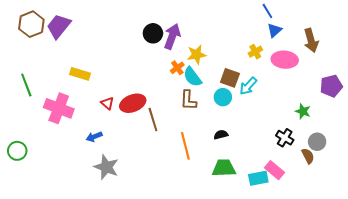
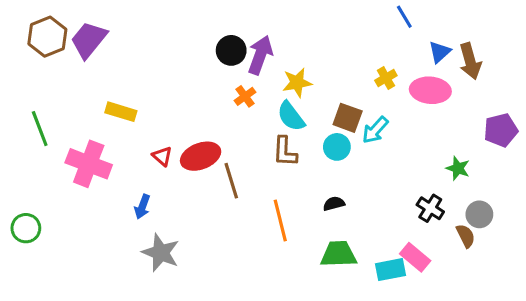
blue triangle: (275, 30) -> (440, 52), moved
orange cross: (177, 68) -> (245, 96), moved
blue arrow: (94, 137) -> (142, 207), turned -49

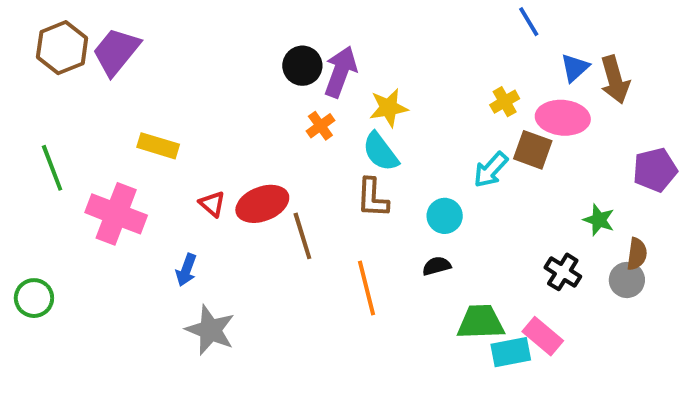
brown square: (348, 118) -> (533, 150), moved
cyan circle: (337, 147) -> (445, 216), moved
brown semicircle: (466, 236) -> (637, 254), moved, turned 35
green trapezoid: (338, 254) -> (481, 322), moved

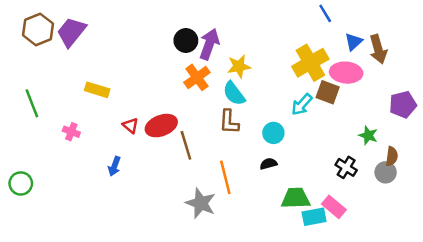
yellow cross: (505, 102) -> (310, 63), size x2.0
orange cross: (320, 126) -> (197, 77), size x1.5
pink cross: (116, 214) -> (71, 132), size x0.5
gray star: (210, 330) -> (201, 203), moved

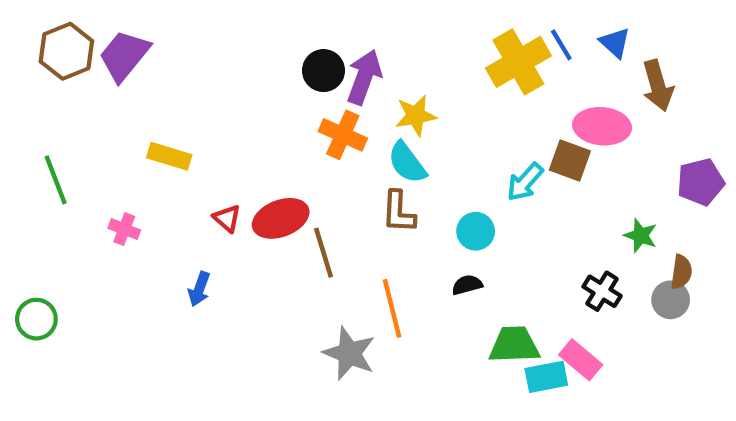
blue line: (325, 13) -> (561, 45), moved
blue triangle: (354, 42) -> (615, 43), moved, turned -36
yellow cross: (310, 63) -> (518, 62), moved
orange cross: (197, 77) -> (343, 135), turned -30

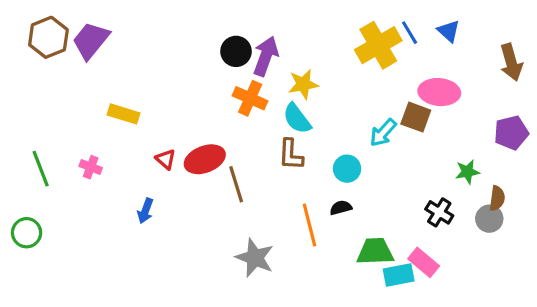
brown arrow: (658, 86) -> (511, 62), moved
green line: (56, 180) -> (41, 169), moved
green star: (641, 236) -> (467, 172), turned -30
orange line: (392, 308) -> (310, 225), moved

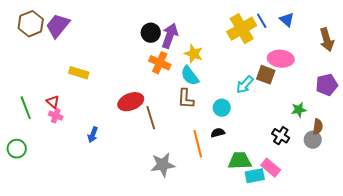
yellow star: (303, 84) -> (194, 54), turned 30
red triangle: (166, 159) -> (53, 102), moved
pink cross: (91, 167) -> (56, 116), moved
gray star: (255, 258) -> (163, 165), turned -30

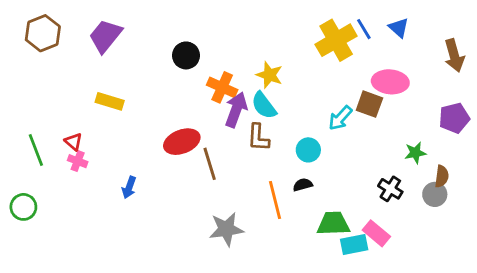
purple trapezoid: (58, 26) -> (105, 36), moved
black circle: (151, 33) -> (186, 55), moved
purple arrow: (170, 36) -> (236, 110), moved

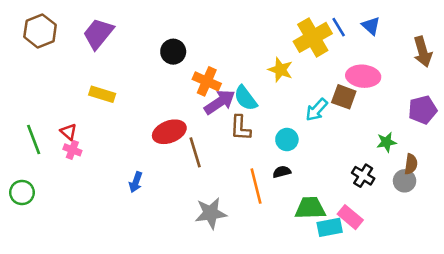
yellow star: (269, 75) -> (280, 70), moved
purple arrow: (236, 110) -> (220, 102), turned 36
blue arrow: (129, 187) -> (136, 182), moved

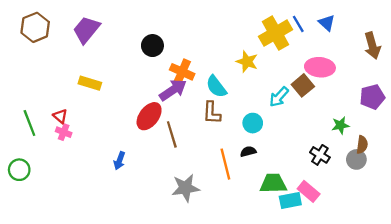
brown square: (344, 97) -> (303, 85), turned 30
purple arrow: (220, 102) -> (173, 90), moved
red ellipse: (169, 132) -> (149, 116), turned -32

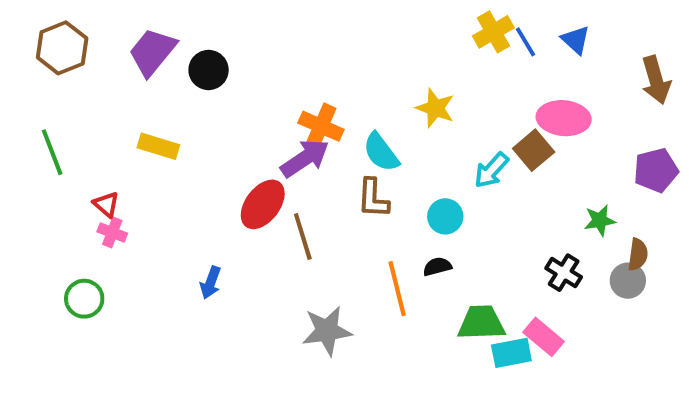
yellow cross: (275, 33) -> (493, 32), moved, size x0.7
black circle: (152, 46) -> (209, 70), moved
green line: (29, 123) -> (52, 152), moved
green circle: (19, 170) -> (84, 299), moved

